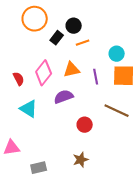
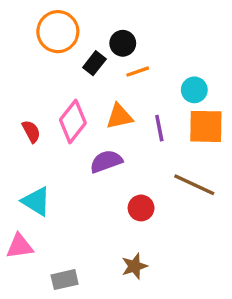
cyan triangle: (29, 109) -> (36, 201), moved

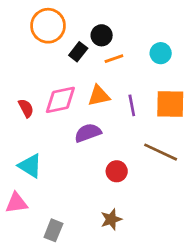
cyan circle: (194, 90) -> (161, 53), moved
pink diamond: (73, 121) -> (60, 100), turned 40
gray rectangle: (65, 280) -> (53, 230), turned -55

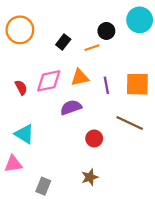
orange circle: (48, 26) -> (20, 30), moved
black circle: (102, 35) -> (106, 31), moved
cyan circle: (161, 53) -> (140, 20), moved, size x1.5

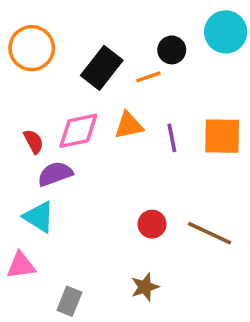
black rectangle: (63, 42) -> (102, 68), size x1.6
purple semicircle: (71, 107) -> (55, 174), moved
brown line: (130, 123) -> (209, 233), moved

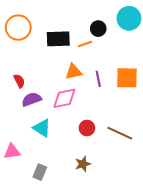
black rectangle: (102, 68) -> (58, 39), turned 50
pink diamond: (78, 131) -> (64, 98), moved
cyan triangle: (39, 217) -> (42, 128), moved

